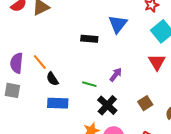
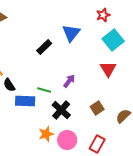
black rectangle: (89, 39) -> (44, 47), turned -49
blue rectangle: (58, 103) -> (25, 101), moved

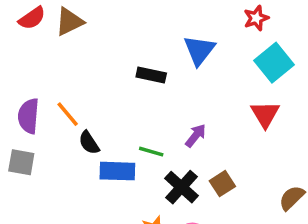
black rectangle: (44, 47) -> (151, 75), turned 56
brown square: (97, 108) -> (222, 184), moved

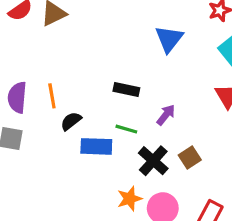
black rectangle: (151, 75) -> (126, 89), moved
orange line: (68, 114) -> (52, 96), turned 30
black semicircle: (89, 143) -> (71, 121), turned 85

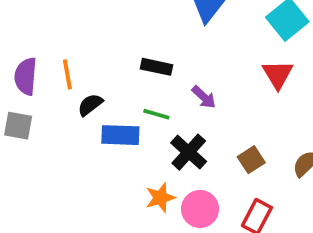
purple arrow: (166, 115) -> (204, 97), turned 95
brown square: (190, 158) -> (251, 160), moved

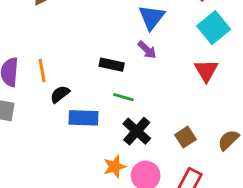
purple arrow: (204, 97) -> (147, 50), moved
green line: (156, 114) -> (123, 97), moved

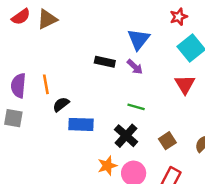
black rectangle: (112, 65) -> (105, 62), moved
green line: (123, 97) -> (136, 107), moved

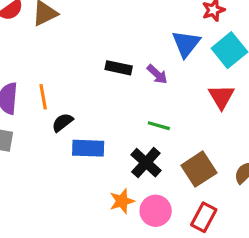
blue triangle: (139, 39) -> (186, 44), moved
brown square: (167, 141) -> (199, 169), size x1.5

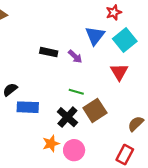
brown square: (199, 169) -> (95, 110), moved
red rectangle: (204, 217) -> (125, 155), moved

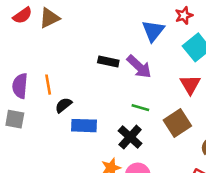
blue triangle: (95, 36) -> (153, 31), moved
purple arrow: (75, 56) -> (139, 67), size x1.5
brown square: (95, 110) -> (177, 123), moved

